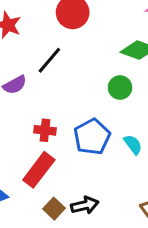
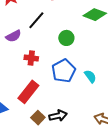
green circle: (120, 88) -> (66, 38), moved
red cross: (45, 130) -> (31, 58), moved

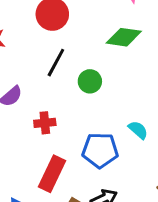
black line: (36, 20) -> (56, 63), moved
blue pentagon: (64, 71) -> (100, 150), moved, turned -30

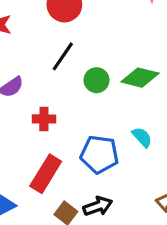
green diamond: (124, 37) -> (140, 78), moved

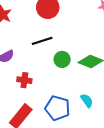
black line: (63, 56) -> (42, 41), turned 30

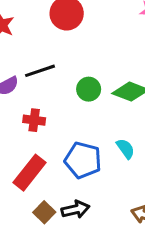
black line: (42, 41) -> (40, 71), moved

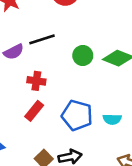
cyan semicircle: (126, 149) -> (112, 119), moved, turned 126
red rectangle: (30, 173) -> (34, 111), moved, size x0.7

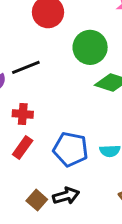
green circle: (83, 56) -> (90, 47), moved, size x1.5

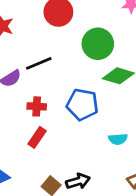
blue pentagon: (71, 149) -> (82, 105), moved

